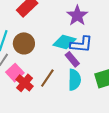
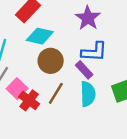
cyan diamond: (65, 42) -> (40, 36), moved
brown circle: (24, 43) -> (51, 61), moved

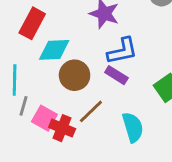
brown line: (56, 93) -> (91, 111), turned 30
cyan semicircle: (88, 94) -> (133, 127), moved

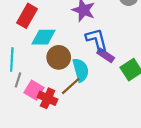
blue L-shape: (122, 51) -> (97, 40), turned -95
purple rectangle: (116, 75) -> (106, 55), moved
cyan semicircle: (133, 127) -> (81, 70), moved

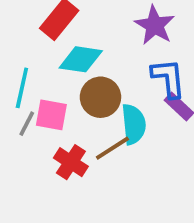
pink square: (34, 90) -> (51, 115), moved, turned -30

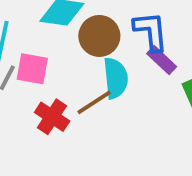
brown circle: (100, 97) -> (99, 36), moved

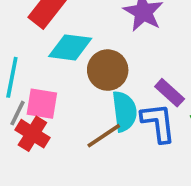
blue L-shape: (151, 31) -> (158, 123), moved
red cross: (52, 117) -> (32, 134), moved

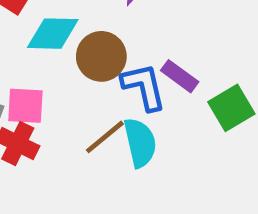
cyan semicircle: (124, 111) -> (140, 143), moved
blue L-shape: (158, 123) -> (144, 87), moved

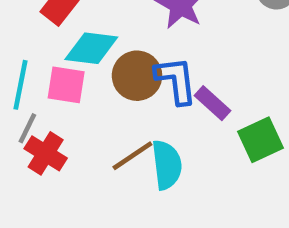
blue L-shape: (144, 87) -> (176, 80), moved
pink square: (25, 106) -> (66, 85), moved

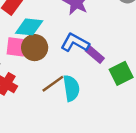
brown circle: (137, 76) -> (35, 48), moved
blue L-shape: (176, 80) -> (75, 43), turned -52

